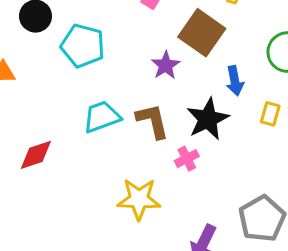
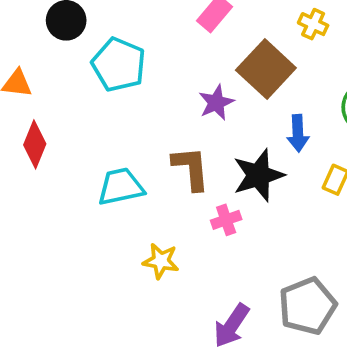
cyan trapezoid: (102, 117) -> (121, 187), moved
red diamond: (36, 155) -> (35, 144), moved, turned -57
yellow star: (139, 199) -> (161, 261), size x0.7

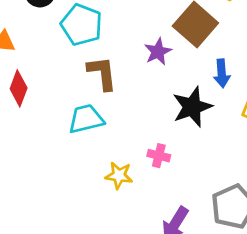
brown L-shape: (191, 168) -> (102, 73), moved
pink cross: (226, 220) -> (159, 156), moved, turned 35

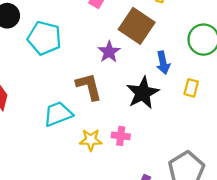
brown L-shape: (102, 73) -> (89, 87), moved
yellow star: (119, 175) -> (91, 140), moved

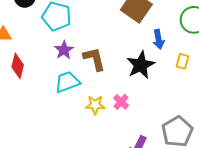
purple star: (109, 52) -> (64, 50), moved
pink cross: (121, 136) -> (121, 102), turned 35

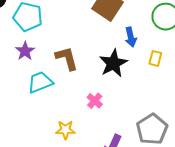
purple star: (64, 50) -> (25, 51), moved
yellow star: (95, 105) -> (65, 130), moved

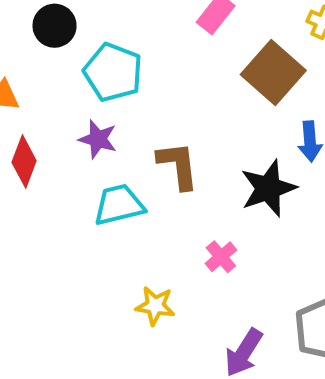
purple star: (25, 51) -> (98, 139), turned -30

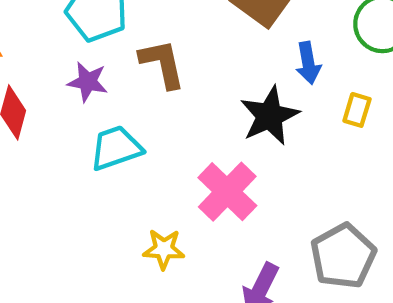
brown L-shape: (178, 165) -> (162, 64), moved
pink cross: (221, 257) -> (227, 192), size x1.8

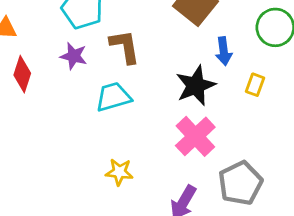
cyan trapezoid: (116, 148) -> (113, 97), moved
pink cross: (227, 192) -> (195, 136), moved

